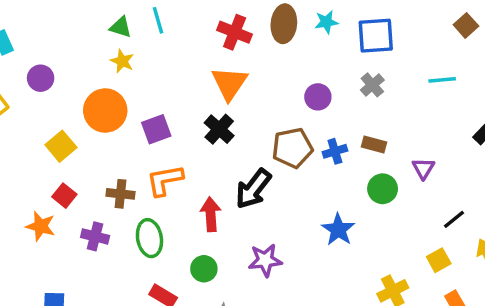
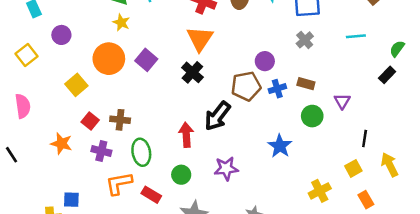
purple circle: (318, 97) -> (265, 61), moved
purple square: (156, 129) -> (146, 60), moved, turned -30
orange L-shape: (165, 180) -> (119, 183), moved
red square: (64, 196) -> (90, 121), moved
black line: (454, 219) -> (365, 139), turned -42

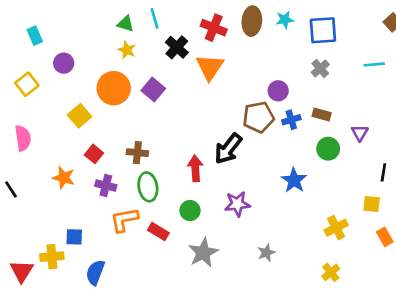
black cross: (192, 72) -> (177, 47), moved
brown cross: (120, 120) -> (137, 153), moved
yellow square: (353, 168) -> (372, 204), turned 35

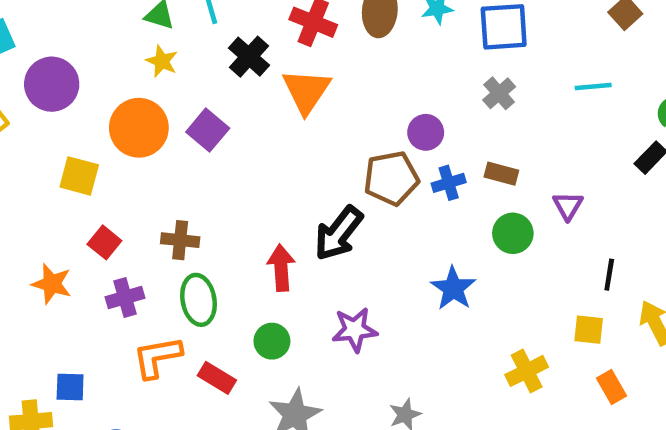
purple circle: (64, 63) -> (52, 84), size x1.5
yellow square: (79, 116) -> (79, 176), turned -35
purple cross: (106, 186) -> (125, 298), turned -30

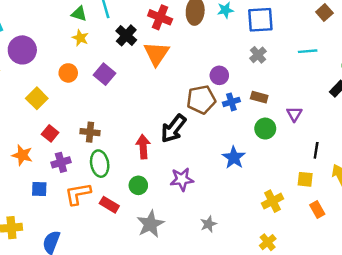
orange circle: (139, 128) -> (68, 73), size x0.6
yellow square: (79, 176) -> (37, 98), turned 30
blue square: (70, 387) -> (39, 189), moved

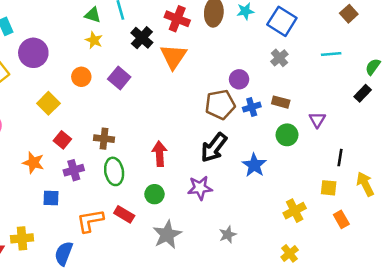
blue square: (260, 20) -> (282, 21), turned 36
black arrow: (173, 129) -> (214, 147), moved
orange L-shape: (78, 194) -> (90, 221), moved

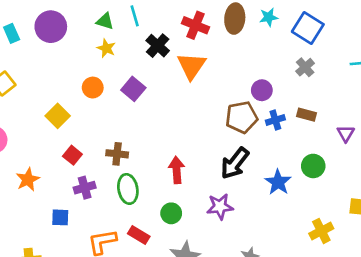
purple circle: (33, 53) -> (51, 27), moved
green circle: (287, 135) -> (313, 166), moved
orange star: (33, 163) -> (28, 180), moved, turned 30

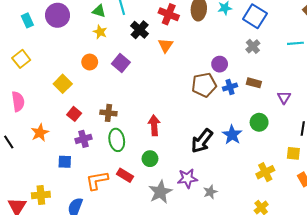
orange triangle: (191, 66) -> (166, 45), size x0.7
black arrow: (235, 163) -> (202, 141), moved
purple star: (220, 207) -> (187, 178), moved

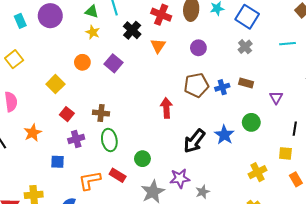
purple circle: (220, 64) -> (198, 48), moved
red arrow: (154, 125) -> (166, 108), moved

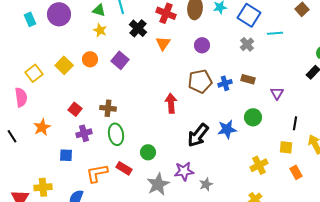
cyan line: (288, 44) -> (275, 33), moved
yellow square: (14, 59) -> (34, 73), moved
yellow square: (55, 84) -> (64, 65), moved
blue star: (224, 135) -> (227, 129), turned 30

